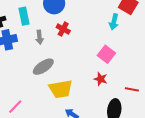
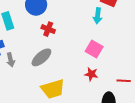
gray arrow: (39, 37) -> (11, 60), moved
gray ellipse: (43, 67) -> (41, 57), moved

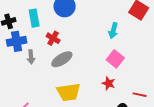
cyan arrow: (98, 16) -> (113, 31), moved
red cross: (48, 29) -> (53, 38), moved

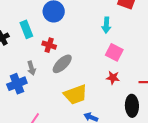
blue cross: (17, 41) -> (17, 84), moved

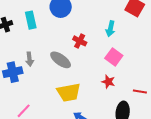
red cross: (49, 45) -> (80, 41), moved
gray ellipse: (62, 64) -> (61, 60), turned 70

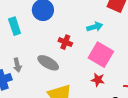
cyan arrow: (110, 29) -> (95, 27), turned -112
pink square: (114, 57) -> (101, 55), size x1.4

